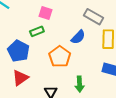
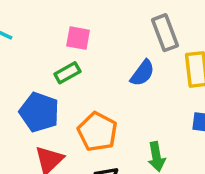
gray rectangle: (94, 17) -> (165, 33), turned 48
orange pentagon: (60, 57) -> (97, 132), moved

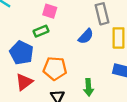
orange pentagon: (97, 132) -> (55, 68), turned -30

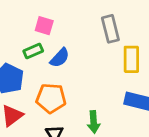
blue semicircle: (86, 36) -> (60, 58), moved

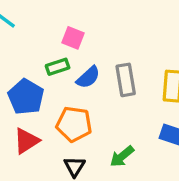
gray rectangle: (110, 29) -> (126, 80), moved
green arrow: (94, 122) -> (122, 156), turned 50

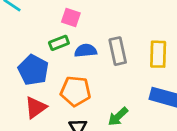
blue semicircle: (88, 77) -> (86, 51), turned -140

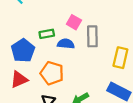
pink square: (71, 18) -> (74, 22), moved
gray rectangle: (118, 51) -> (92, 36), moved

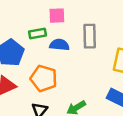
pink square: (74, 22) -> (57, 16), moved, turned -32

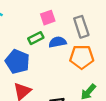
orange pentagon: (44, 78) -> (82, 57), moved

